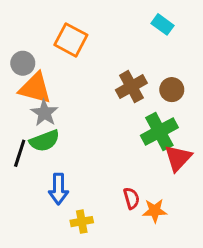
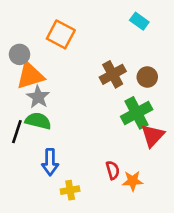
orange triangle: (35, 88) -> (30, 76), turned -32
green semicircle: (45, 141) -> (38, 121), turned -145

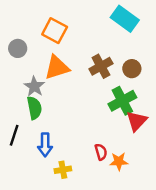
cyan rectangle: (139, 21) -> (125, 19), size x1.6
orange triangle: (30, 76) -> (57, 67), moved
green semicircle: (38, 121) -> (34, 108), turned 65
black line: (17, 132) -> (14, 135), moved

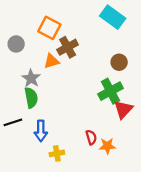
brown cross: (101, 66) -> (68, 47), moved
orange triangle: (57, 67) -> (51, 61), size x0.7
black line: (14, 135) -> (13, 122), turned 54

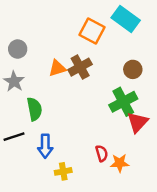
orange square: (49, 28) -> (92, 31), moved
brown cross: (68, 47) -> (80, 67), moved
gray star: (31, 78) -> (14, 81), moved

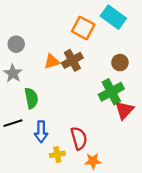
red semicircle: (102, 153) -> (79, 138), moved, size x1.5
orange star: (120, 163) -> (93, 161), moved

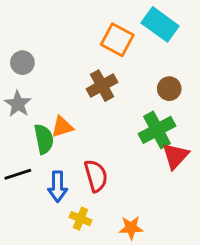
orange triangle: (52, 61) -> (62, 127), moved
red semicircle: (79, 138) -> (96, 176), moved
yellow cross: (57, 154) -> (81, 219), turned 32

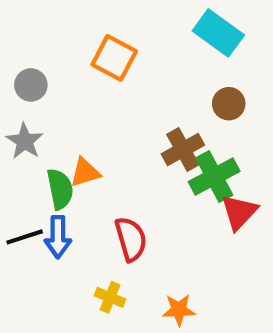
orange square: (117, 40) -> (114, 58), moved
brown cross: (102, 86) -> (183, 150), moved
brown circle: (169, 89) -> (229, 104), moved
blue arrow: (58, 186) -> (58, 237), moved

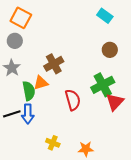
cyan rectangle: (218, 33) -> (105, 16), size x0.7
orange square: (114, 58) -> (21, 18), moved
brown cross: (183, 150) -> (54, 64), moved
red semicircle: (131, 239) -> (73, 100), moved

